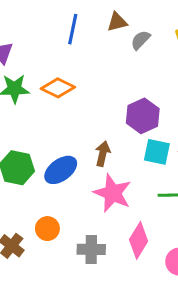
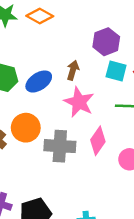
orange circle: (47, 229) -> (26, 128), size x1.5
gray cross: (91, 249) -> (60, 146), size x1.4

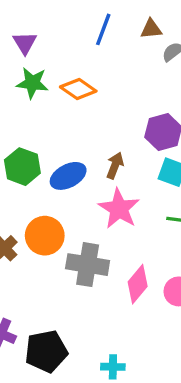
pink diamond: (98, 141) -> (138, 284), moved

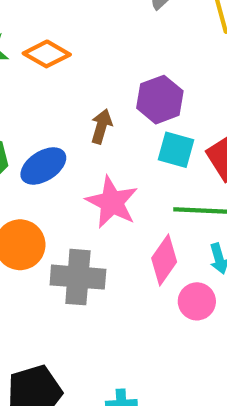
brown arrow: (115, 165) -> (101, 126), moved
pink diamond: (138, 284) -> (164, 260), moved

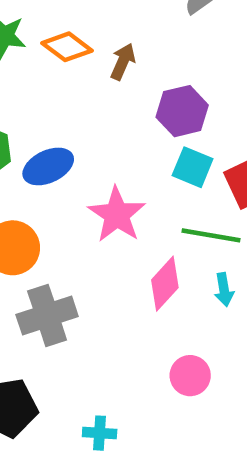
brown arrow: (101, 126) -> (123, 62), moved
gray cross: (78, 277) -> (47, 315), moved, turned -30
pink circle: (197, 301) -> (190, 376), moved

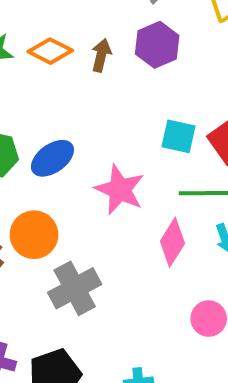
purple hexagon: (182, 111) -> (157, 45), moved

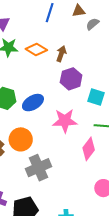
purple hexagon: (157, 45) -> (71, 79), moved
pink star: (120, 190) -> (65, 121), turned -30

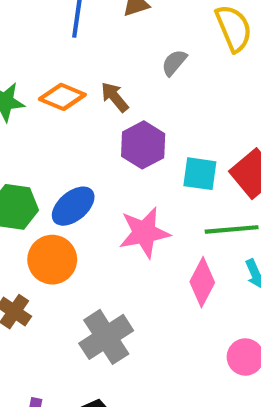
gray semicircle: (92, 24) -> (174, 63), moved
brown arrow: (61, 54) -> (115, 97), turned -49
orange circle: (21, 139) -> (52, 260), moved

